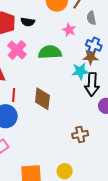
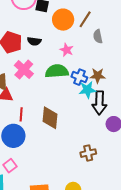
pink star: (69, 30) -> (67, 50), moved
blue cross: (94, 45) -> (79, 77), moved

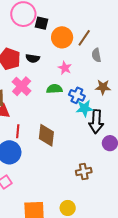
green semicircle: (57, 71) -> (54, 89), size x0.7
brown star: (98, 76) -> (103, 87), moved

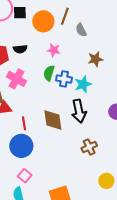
green semicircle: (54, 89) -> (49, 73), turned -56
blue cross: (77, 95) -> (64, 79), moved
black arrow: (96, 122) -> (79, 111), moved
brown cross: (84, 172) -> (89, 147), moved
yellow circle: (68, 208) -> (106, 181), moved

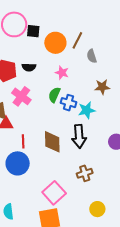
pink square: (25, 176) -> (54, 193), moved, size x1.6

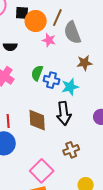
black square: (33, 31) -> (22, 13), moved
gray semicircle: (92, 56) -> (72, 33), size x1.6
pink star: (62, 73) -> (49, 40), moved

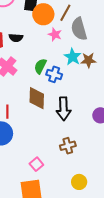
cyan star: (70, 87) -> (73, 57), moved, turned -30
brown diamond: (37, 120) -> (37, 98), moved
pink square: (42, 171) -> (36, 164), size x0.6

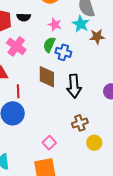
pink star: (55, 34) -> (55, 25), moved
cyan star: (73, 57) -> (81, 24), moved
yellow circle: (79, 182) -> (94, 143), moved

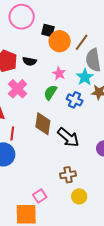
blue cross: (63, 52) -> (75, 100), moved
black arrow: (74, 86) -> (68, 137), turned -55
pink square: (49, 143) -> (40, 196), moved

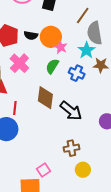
orange circle: (60, 41) -> (51, 37), moved

